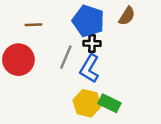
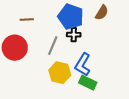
blue L-shape: (90, 68) -> (83, 65), moved
yellow hexagon: (87, 103) -> (60, 73), moved

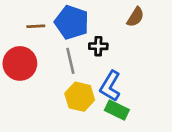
blue pentagon: (71, 17) -> (72, 22), moved
gray line: (53, 46) -> (70, 61), turned -36

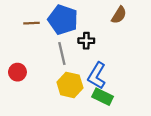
red circle: (20, 63) -> (17, 72), moved, size x0.6

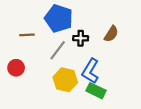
brown semicircle: (119, 15) -> (111, 34), moved
brown line: (31, 23) -> (27, 35), moved
gray line: (62, 53) -> (58, 50), turned 50

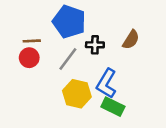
red circle: (16, 68) -> (29, 58), moved

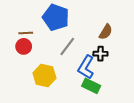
black cross: (95, 45) -> (100, 54), moved
gray line: (68, 59) -> (67, 46), moved
yellow hexagon: (77, 94) -> (44, 75), moved

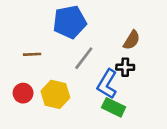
blue pentagon: (56, 17) -> (70, 22), turned -30
brown line: (26, 33) -> (32, 54), moved
red circle: (24, 46) -> (23, 93), moved

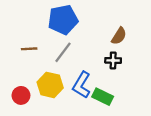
gray line: (84, 58) -> (63, 52), moved
blue L-shape: (107, 84) -> (82, 85), moved
red circle: (23, 93) -> (21, 95), moved

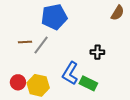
brown semicircle: (119, 36) -> (118, 13), moved
gray line: (63, 52) -> (41, 45), moved
yellow hexagon: (50, 85) -> (38, 85), moved

